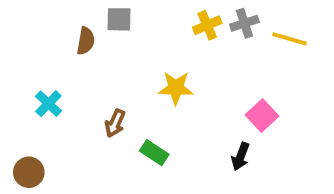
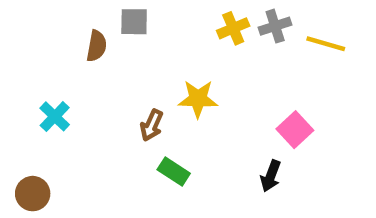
brown arrow: (115, 123) -> (152, 125), moved

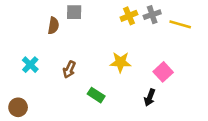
yellow star: (198, 99) -> (120, 62), moved
brown arrow: (152, 125) -> (69, 69), moved

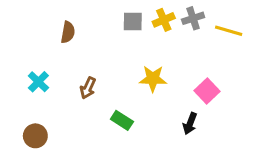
gray square: (74, 12) -> (133, 21), moved
brown circle: (18, 107) -> (35, 136), moved

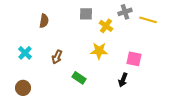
yellow cross: (164, 20) -> (106, 26), moved, turned -32
pink square: (207, 91) -> (134, 59), turned -35

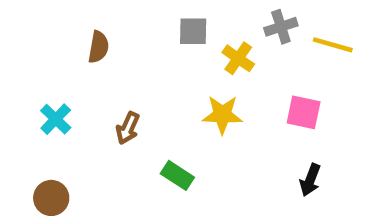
pink square: (134, 59) -> (304, 112), moved
black arrow: (123, 80) -> (310, 180), moved

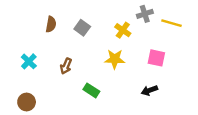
gray square: (193, 31) -> (82, 28), moved, turned 35
black arrow: (310, 180) -> (149, 90), moved, turned 49

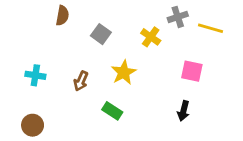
brown semicircle: (51, 24) -> (62, 16), moved
yellow star: (115, 59) -> (124, 72), moved, turned -30
cyan cross: (29, 61) -> (35, 75), turned -35
black arrow: (149, 90) -> (183, 111), turned -56

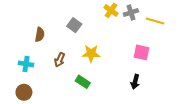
brown semicircle: (62, 16) -> (40, 35), moved
yellow cross: (151, 37) -> (111, 10), moved
yellow star: (124, 72) -> (91, 53), turned 30
cyan cross: (35, 75) -> (26, 64), moved

